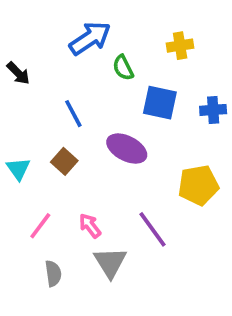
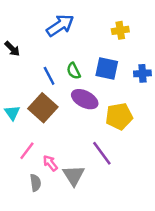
green semicircle: (123, 68) -> (74, 71), moved
brown square: (64, 161) -> (43, 108), size x1.6
yellow pentagon: (198, 185) -> (119, 116), moved
pink arrow: (90, 226) -> (50, 163), moved

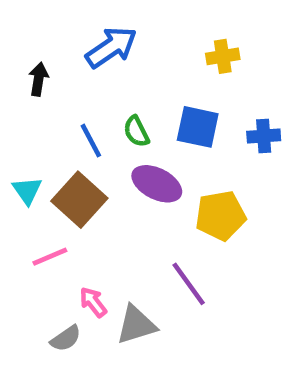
black arrow: (12, 49) -> (38, 79), moved, turned -126
cyan triangle: (12, 113) -> (27, 191), moved
pink line: (27, 151) -> (50, 257), moved, turned 30
gray triangle: (74, 175) -> (136, 325), turned 45
gray semicircle: (36, 183) -> (66, 338), turned 63

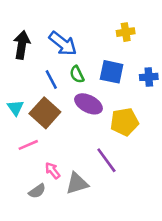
blue arrow: (111, 47) -> (63, 44), moved, turned 72
black arrow: (38, 79) -> (22, 45), size x1.5

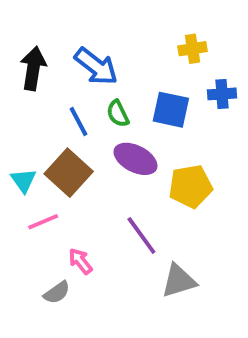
blue cross: (149, 77) -> (222, 94), moved
cyan triangle: (15, 108) -> (23, 180), moved
purple line: (106, 160) -> (141, 236), moved
gray triangle: (77, 183) -> (179, 281), moved

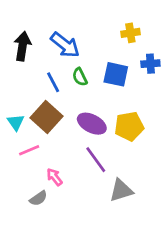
purple ellipse: (135, 159) -> (92, 124), moved

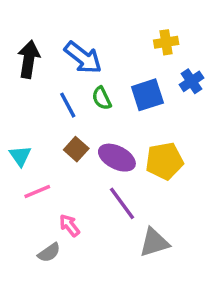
blue cross: (150, 64) -> (192, 81), turned -30
blue square: (116, 74) -> (147, 95), turned -30
brown square: (46, 117) -> (76, 149), moved, size x0.6

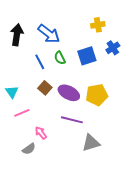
purple line: (122, 203) -> (72, 120), turned -40

